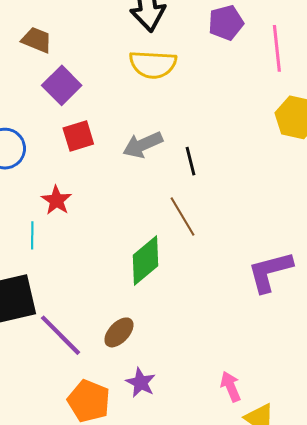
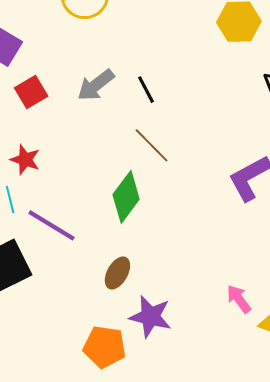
purple line: (61, 335) -> (51, 225), moved
purple star: (141, 383) -> (150, 317), size x1.4

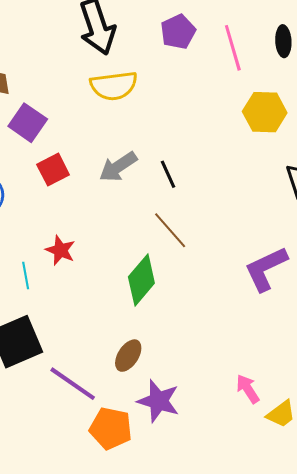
red star: (25, 160) -> (60, 250), moved
purple line: (51, 225) -> (73, 384), moved

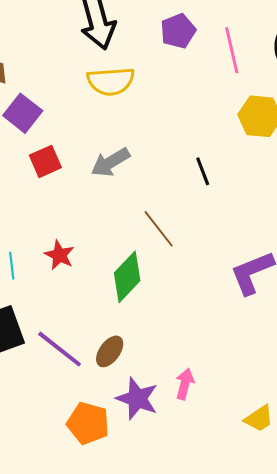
black line: (168, 174) -> (203, 171), moved
red star: (60, 250) -> (59, 255), moved
purple line: (73, 384) -> (60, 349), moved
pink arrow: (248, 389) -> (185, 384), moved, turned 44

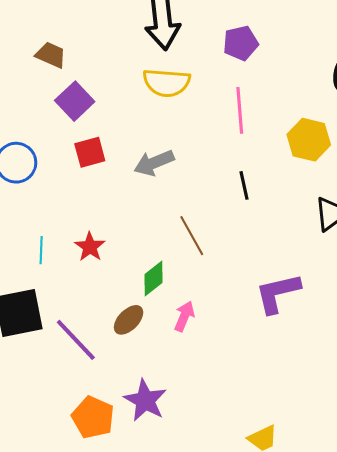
pink line: (232, 50) -> (240, 110), moved
green diamond: (127, 277) -> (154, 278), size x0.7
brown ellipse: (110, 351) -> (129, 320), moved
pink arrow: (185, 384) -> (184, 316), moved

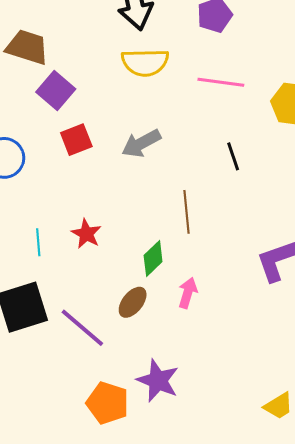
brown trapezoid: (51, 55) -> (27, 47), size x1.4
pink line: (240, 110) -> (221, 82), turned -72
brown line: (192, 236) -> (187, 212), turned 30

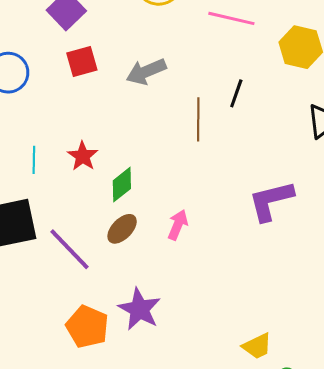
black line: (233, 156) -> (236, 93), turned 32
brown line: (187, 212) -> (198, 119), moved
green diamond: (153, 258) -> (122, 185), moved

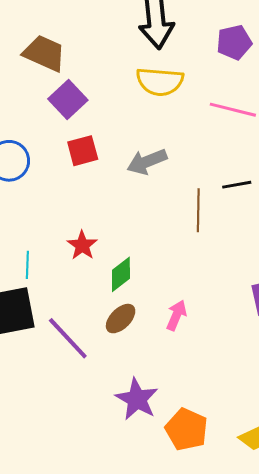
black line: (236, 93) -> (237, 185), turned 60
cyan line: (34, 160) -> (27, 265), moved
orange pentagon: (87, 327) -> (187, 429), moved

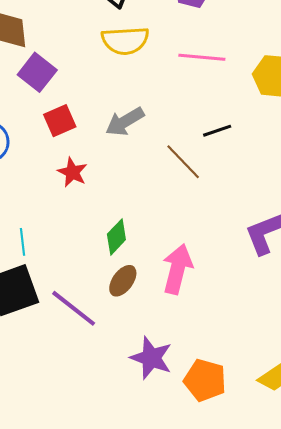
brown line: (198, 210) -> (183, 162), turned -36
red star: (82, 245) -> (72, 172), moved
pink arrow: (176, 315) -> (177, 269), size x1.6

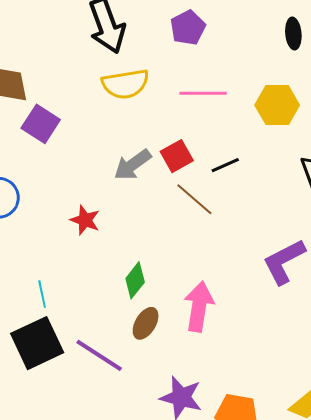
red square: (60, 121) -> (177, 156), moved

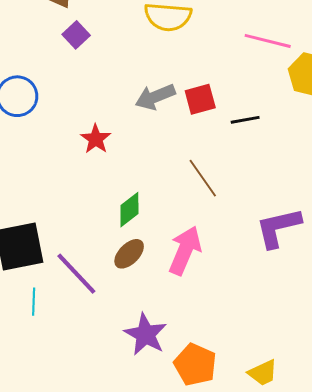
pink line: (203, 93) -> (268, 41), moved
purple square: (41, 124) -> (76, 35), size x0.7
brown line: (194, 199) -> (203, 178), moved
cyan line: (42, 294) -> (34, 302), moved

